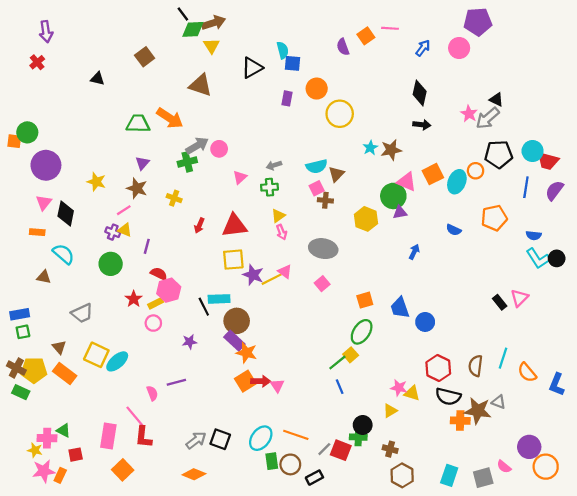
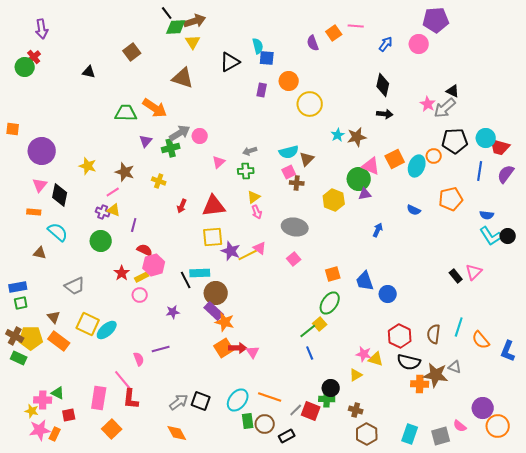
green circle: (27, 132) -> (25, 67), moved
purple triangle: (142, 163) -> (146, 141), moved
orange diamond: (194, 474) -> (177, 433), turned 40

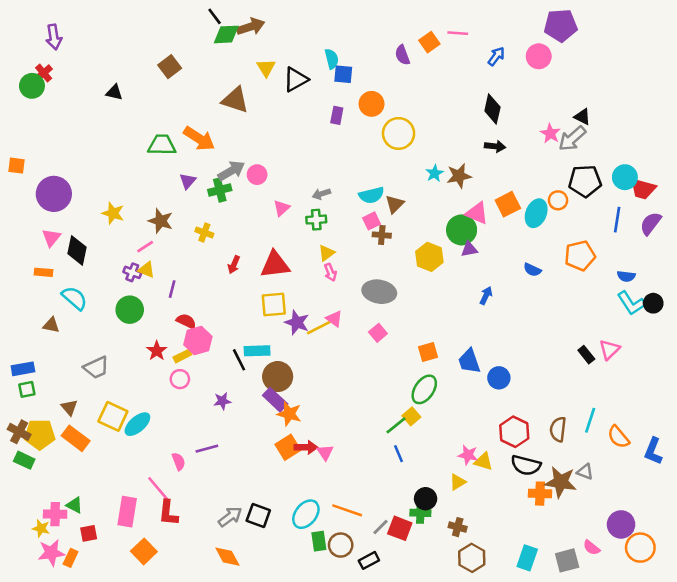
yellow triangle: (193, 42) -> (266, 68), moved

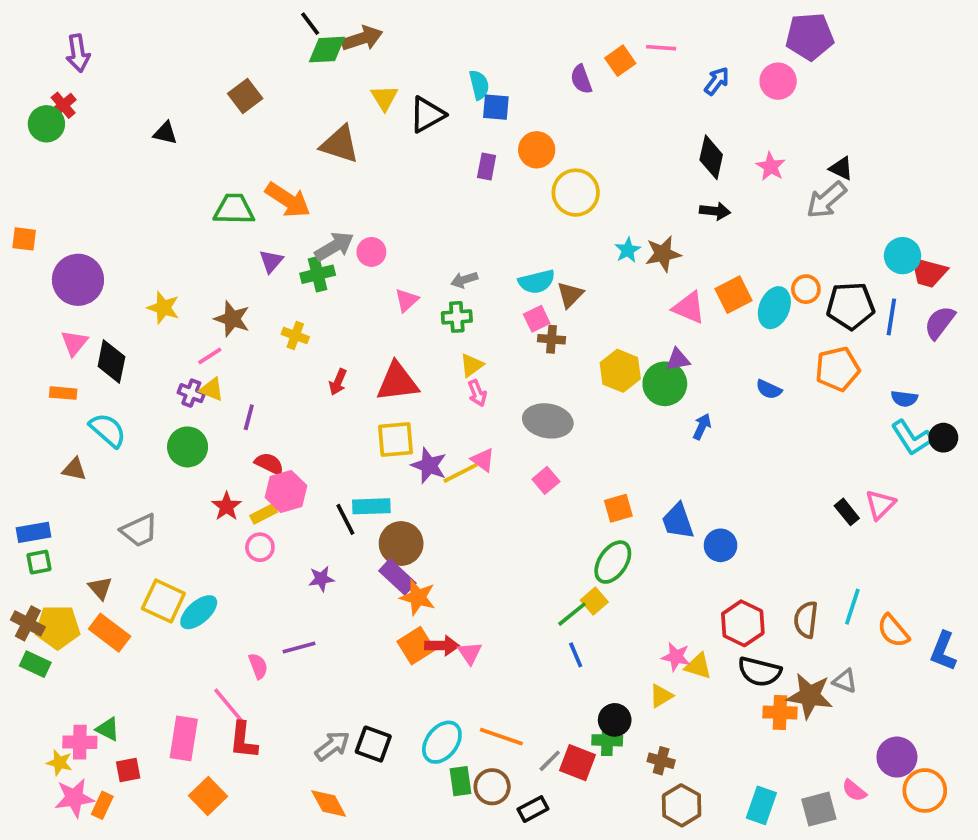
pink star: (550, 133) -> (771, 167), moved
black pentagon: (585, 181) -> (851, 306), moved
green circle: (462, 230) -> (665, 384), moved

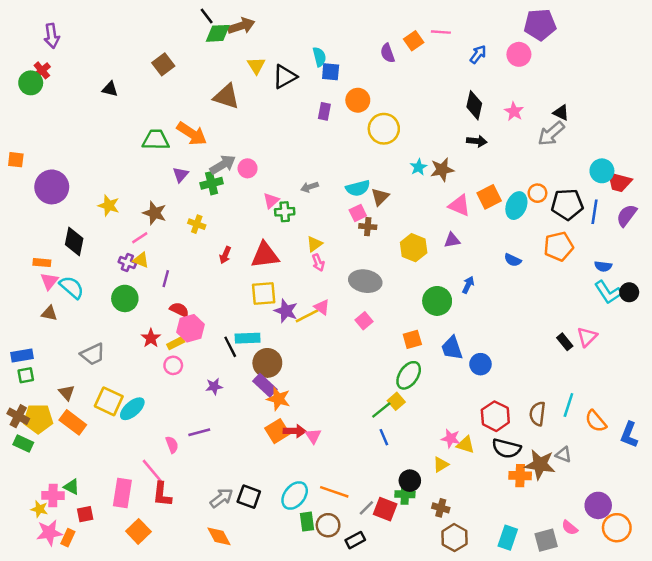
green cross: (457, 317) -> (285, 212), moved
pink triangle: (74, 343) -> (49, 281), moved
green circle: (665, 384) -> (437, 301), moved

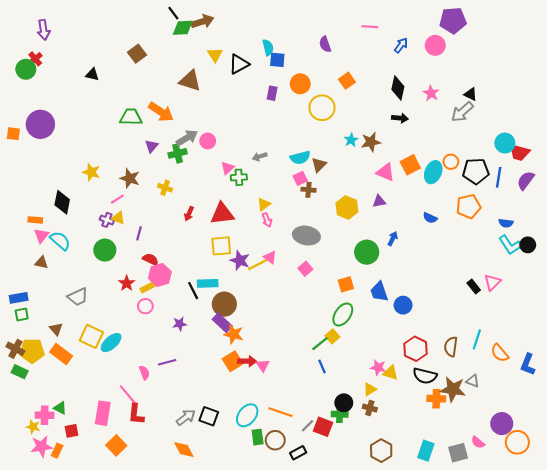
orange square: (414, 41) -> (347, 81), moved
purple circle: (52, 187) -> (40, 124), moved
brown cross: (441, 508) -> (370, 408), moved

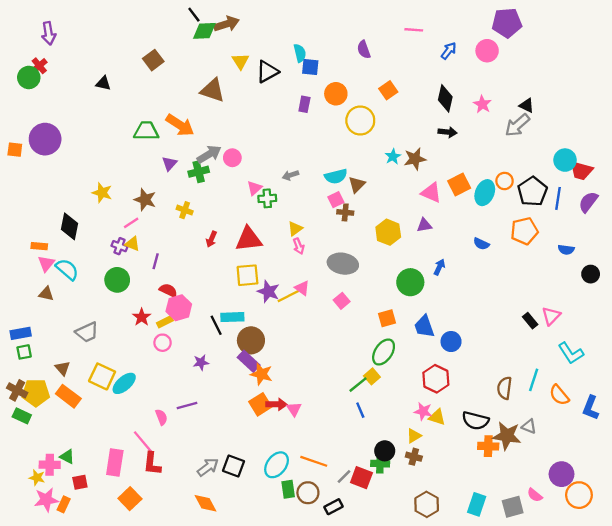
black pentagon: (476, 171) -> (532, 191), turned -30
cyan L-shape: (510, 245) -> (571, 353), moved
red hexagon: (416, 349) -> (436, 379), moved

